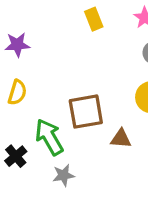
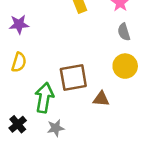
green arrow: (49, 137) -> (44, 98), turned 40
black cross: (16, 156) -> (18, 124), moved

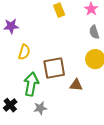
yellow semicircle: (19, 62) -> (24, 52), moved

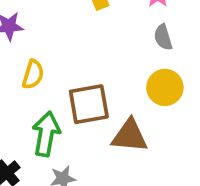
brown triangle: (76, 85) -> (130, 136), size x1.5

